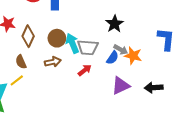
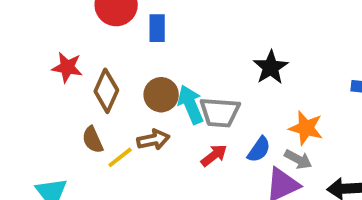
gray arrow: (121, 50) -> (298, 159), moved
blue semicircle: (112, 58) -> (259, 150), moved
yellow line: (17, 80) -> (120, 157), moved

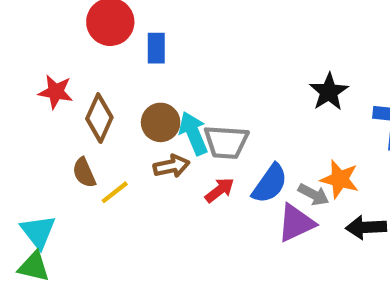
black star: (271, 67) -> (329, 92), moved
orange star: (306, 128) -> (340, 179), moved
brown arrow: (153, 140) -> (171, 166), moved
blue semicircle: (259, 150) -> (270, 184), size x1.4

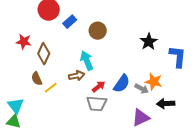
blue rectangle: (156, 48) -> (70, 22), turned 48
brown circle: (161, 122) -> (98, 31), moved
gray trapezoid: (226, 142) -> (97, 104), moved
purple triangle: (296, 223) -> (141, 118), moved

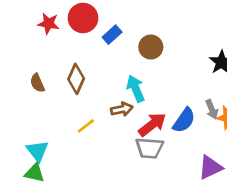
red star: (24, 42) -> (48, 24), moved
brown semicircle: (37, 79) -> (37, 83), moved
red arrow: (99, 87) -> (152, 125), size x1.5
gray arrow: (142, 89) -> (212, 109), moved, turned 40

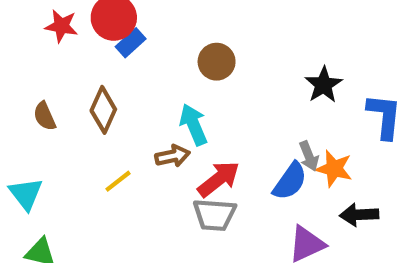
blue rectangle: (112, 35) -> (131, 43), moved
blue semicircle: (184, 120) -> (290, 181), moved
cyan triangle: (37, 151) -> (26, 194), moved

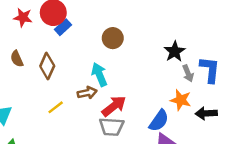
brown semicircle: (45, 116) -> (17, 59), moved
gray arrow: (309, 156) -> (188, 73), moved
blue semicircle: (290, 181) -> (159, 121), moved
black arrow: (359, 215) -> (206, 113), moved

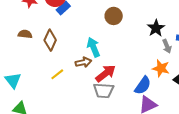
brown circle: (113, 38) -> (114, 16), moved
brown semicircle: (17, 59) -> (25, 34), turned 120

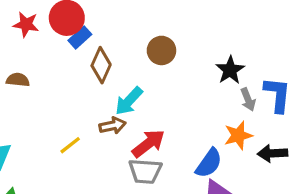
brown diamond: (50, 40) -> (101, 65), moved
cyan arrow: (93, 47) -> (129, 101), turned -114
orange star: (161, 68) -> (238, 135), turned -30

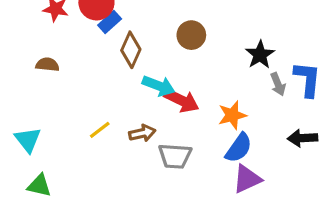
cyan arrow: (129, 101) -> (159, 86), turned -112
brown arrow: (112, 126) -> (142, 133), moved
orange star: (238, 135) -> (232, 115), moved
red arrow: (148, 144) -> (181, 100), moved, turned 64

